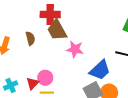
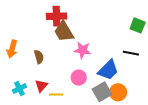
brown semicircle: (30, 38) -> (39, 57), moved
pink circle: (45, 78) -> (79, 78), moved

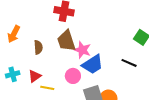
brown trapezoid: (64, 32) -> (66, 41), moved
blue trapezoid: (108, 70) -> (93, 64), moved

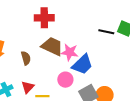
brown trapezoid: (66, 41) -> (52, 46), turned 145
black line: (129, 63) -> (106, 32), moved

